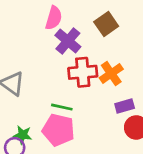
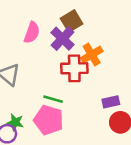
pink semicircle: (54, 18) -> (32, 33), moved
brown square: (106, 24) -> (72, 21), moved
orange cross: (111, 74) -> (92, 55), moved

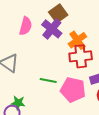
red cross: (74, 68) -> (81, 56), moved
pink pentagon: (49, 120) -> (73, 90), moved

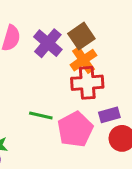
brown square: (58, 14) -> (81, 36), moved
pink pentagon: (73, 90) -> (75, 129), turned 30

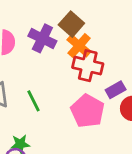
red cross: (87, 83) -> (88, 66), turned 32
green line: (41, 116) -> (34, 101), moved, turned 65

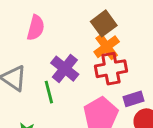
purple cross: (42, 38) -> (65, 69), moved
red cross: (88, 66) -> (111, 69), turned -36

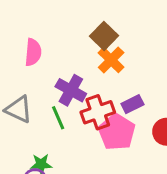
red cross: (111, 69) -> (98, 112), moved
purple rectangle: (134, 99) -> (132, 104), moved

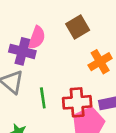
brown square: (104, 36) -> (78, 27), moved
purple cross: (71, 90) -> (22, 51), moved, turned -30

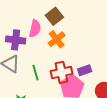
pink semicircle: (37, 38) -> (35, 29), moved
orange cross: (100, 62) -> (57, 39), moved

